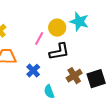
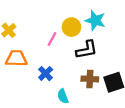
black L-shape: (59, 52) -> (87, 50), moved
brown cross: (74, 76) -> (90, 79), turned 35

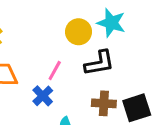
pink line: (52, 39) -> (55, 71), moved

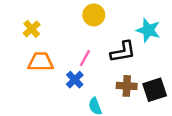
cyan star: (111, 23) -> (148, 30), moved
yellow circle: (79, 32) -> (94, 15), moved

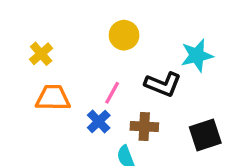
cyan star: (148, 30) -> (197, 55), turned -30
black L-shape: (123, 52) -> (163, 84), turned 32
brown cross: (127, 86) -> (144, 127), moved

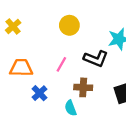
yellow cross: (41, 54) -> (13, 26), moved
blue cross: (99, 121) -> (40, 93), moved

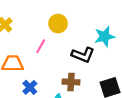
pink line: (61, 64) -> (41, 46), moved

